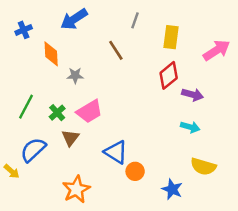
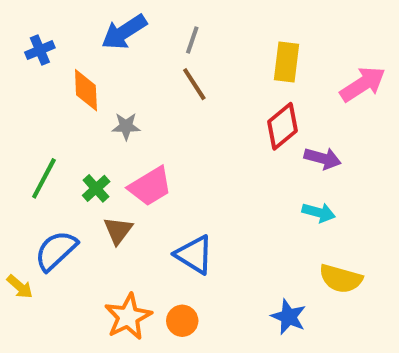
gray line: (135, 20) -> (192, 40), moved
orange circle: (135, 171) -> (182, 321), moved

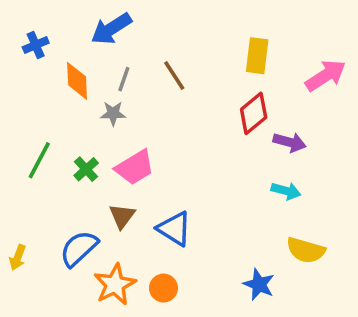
gray line: (192, 40) -> (124, 79), moved
brown triangle: (118, 231) -> (122, 216), moved
blue semicircle: (56, 251) -> (79, 248), moved
yellow arrow: (20, 287) -> (18, 257), turned 70

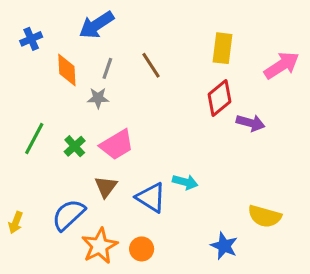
cyan arrow: (286, 191) -> (185, 182), moved

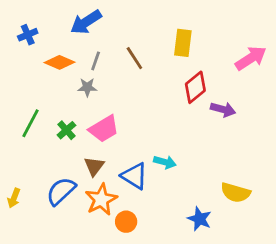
yellow rectangle: (223, 48) -> (183, 43), moved
orange diamond: (67, 70) -> (60, 62), turned -64
orange star: (100, 246) -> (101, 199), moved

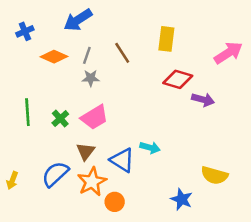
gray star: (87, 87) -> (91, 78), moved
red diamond: (195, 87) -> (178, 79), turned 56
green line: (30, 123) -> (27, 112), turned -32

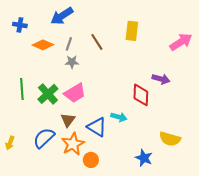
blue cross: (25, 31) -> (20, 25), turned 32
red diamond: (178, 79) -> (141, 95), moved, turned 75
green cross: (60, 119) -> (48, 94), size x1.5

